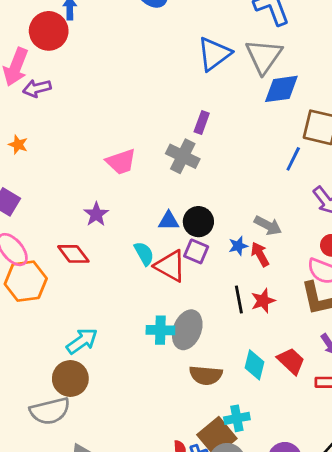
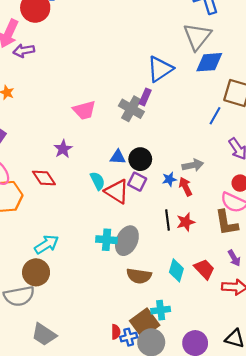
blue triangle: (214, 54) -> (160, 69), moved
purple rectangle: (202, 122) -> (145, 97), moved
gray arrow: (268, 225) -> (193, 165), turned -42

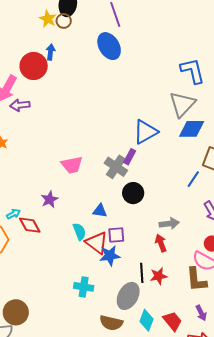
black circle: (140, 159) -> (133, 193), moved
blue star: (169, 179) -> (110, 256), moved, size x1.5
purple square: (137, 182) -> (116, 235), turned -36
gray ellipse: (127, 241) -> (128, 296), moved
cyan arrow: (47, 244) -> (13, 214), moved, size x0.6

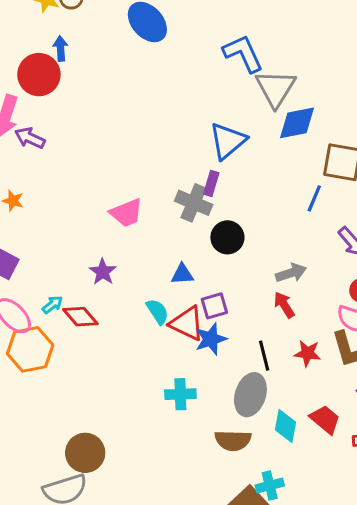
blue L-shape: (193, 71) -> (243, 53), moved
purple arrow: (20, 105) -> (30, 138), turned 42
red star: (159, 276) -> (307, 353), moved, turned 30

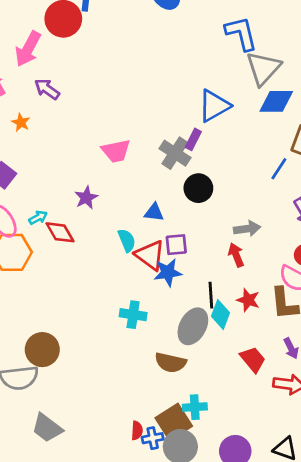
purple arrow: (30, 138) -> (47, 89), moved
cyan diamond: (285, 426) -> (220, 314), moved

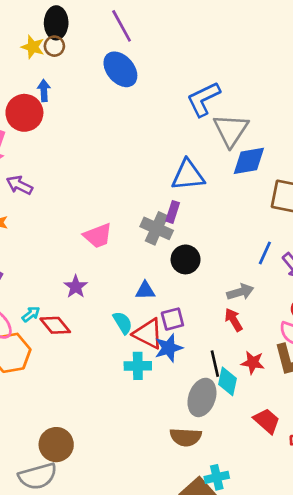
blue L-shape: (241, 33) -> (203, 99), turned -93
blue triangle: (214, 106) -> (188, 175), turned 33
blue line: (279, 169) -> (265, 253), moved
cyan cross: (133, 315) -> (138, 366), moved

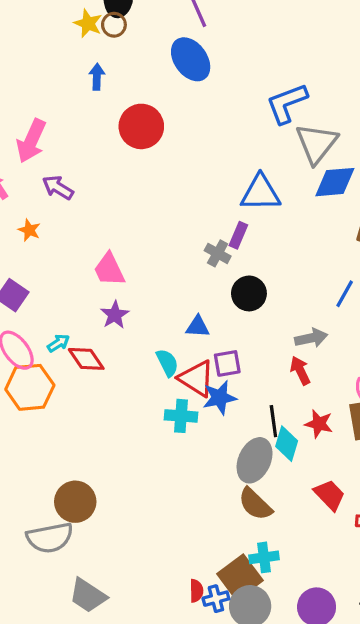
red circle: (24, 113) -> (141, 126), moved
gray cross: (157, 228) -> (218, 253), size x0.7
pink trapezoid: (98, 236) -> (109, 269), moved, turned 80
brown semicircle: (186, 437) -> (255, 504), moved, turned 36

